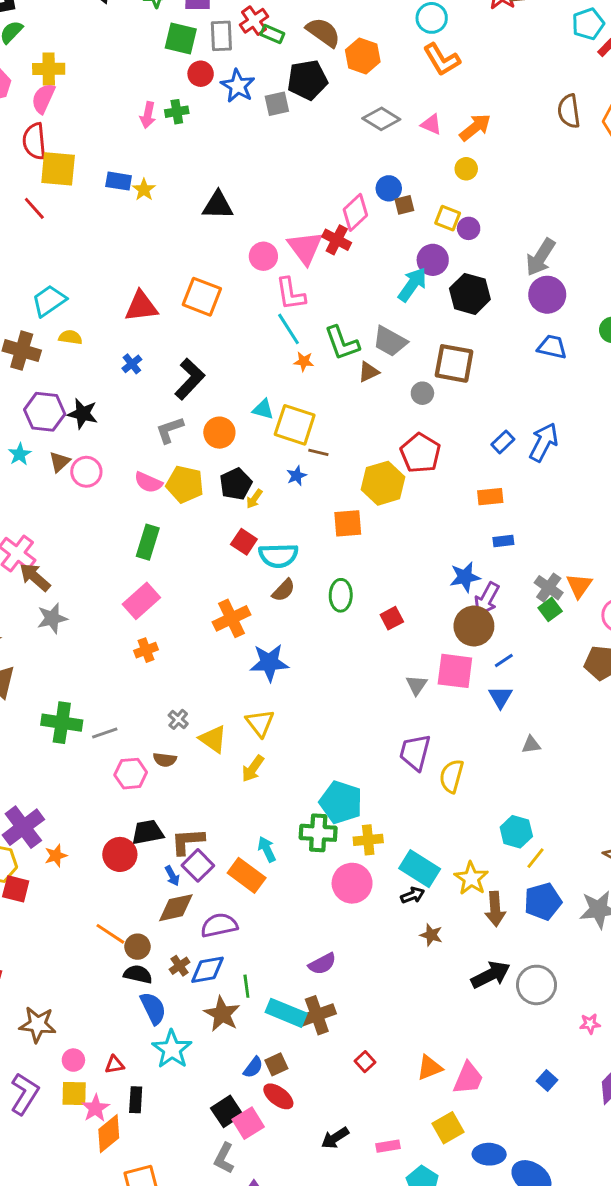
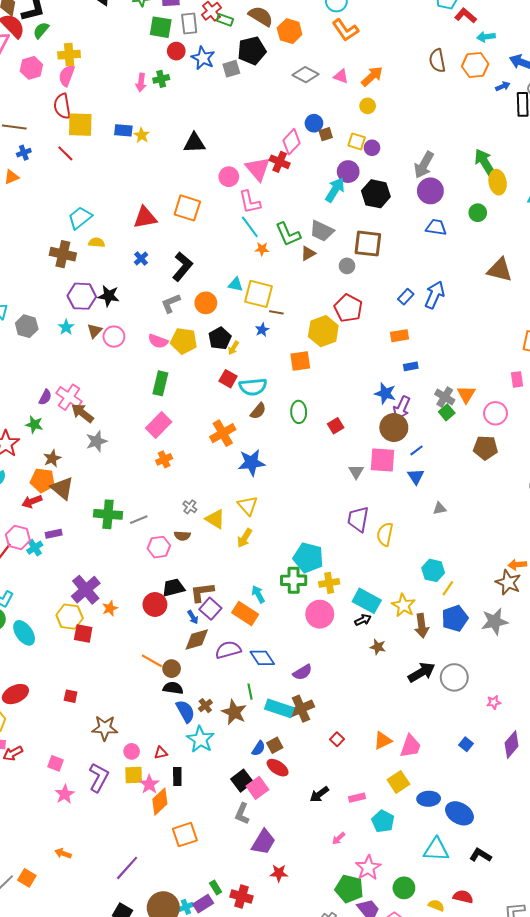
blue star: (465, 577) -> (385, 393), turned 30
brown cross: (180, 966) -> (205, 706), moved
blue diamond: (208, 970) -> (262, 658), moved, turned 70

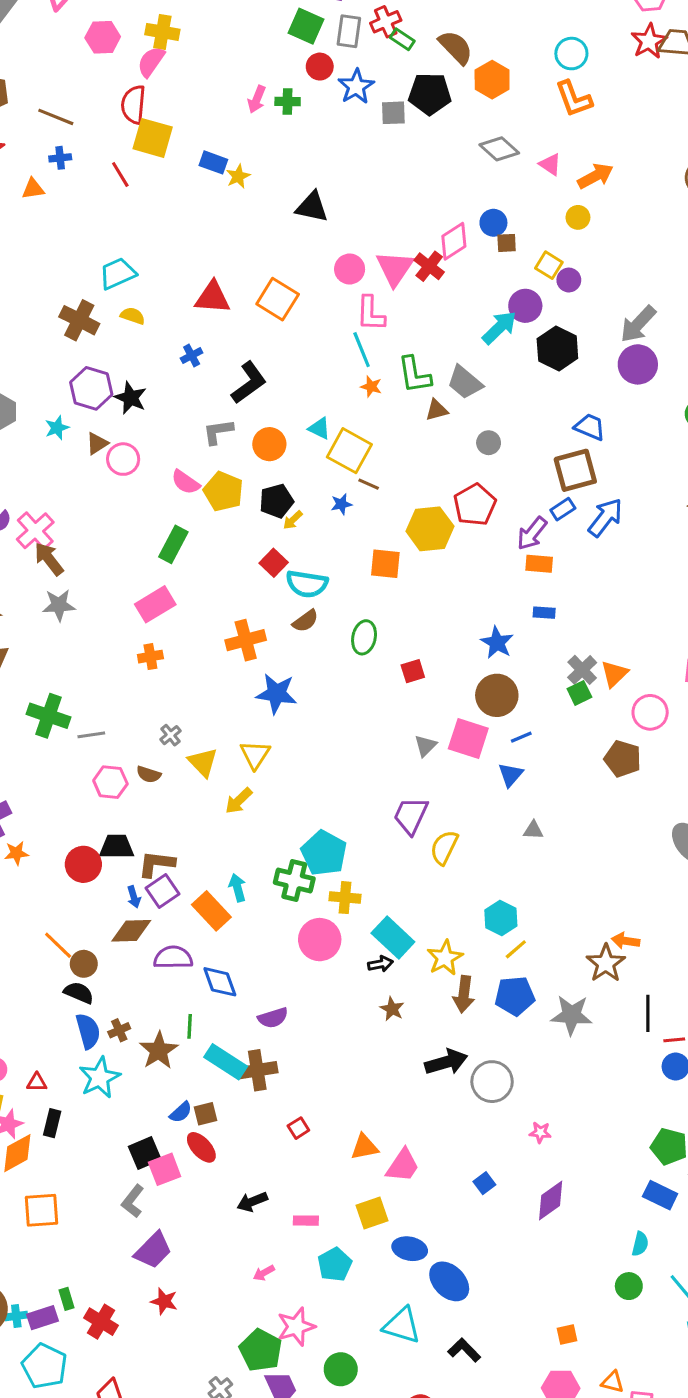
blue trapezoid: (436, 227) -> (590, 427), moved
brown square: (368, 244) -> (575, 470), moved, turned -36
purple arrow: (402, 408) -> (532, 533), moved

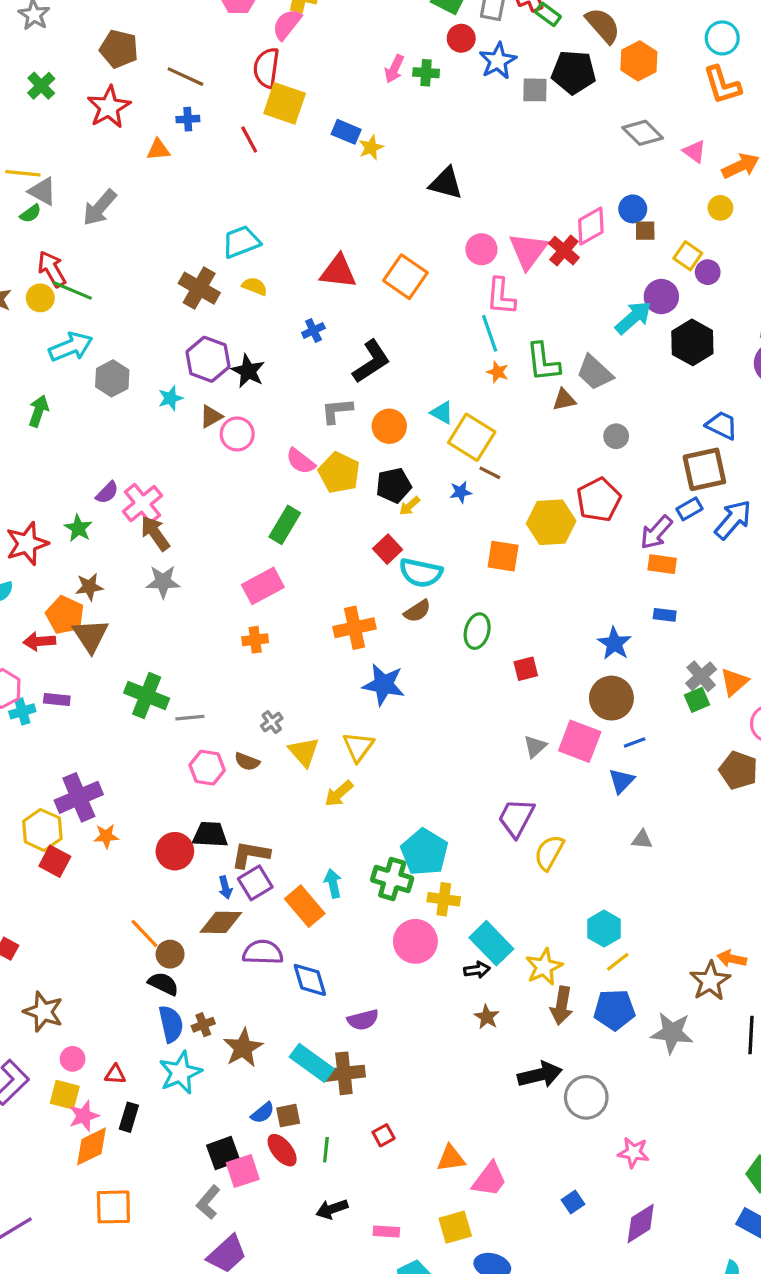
green line: (190, 1026) -> (326, 1150), moved
pink star: (540, 1132) -> (633, 1153), size x1.4

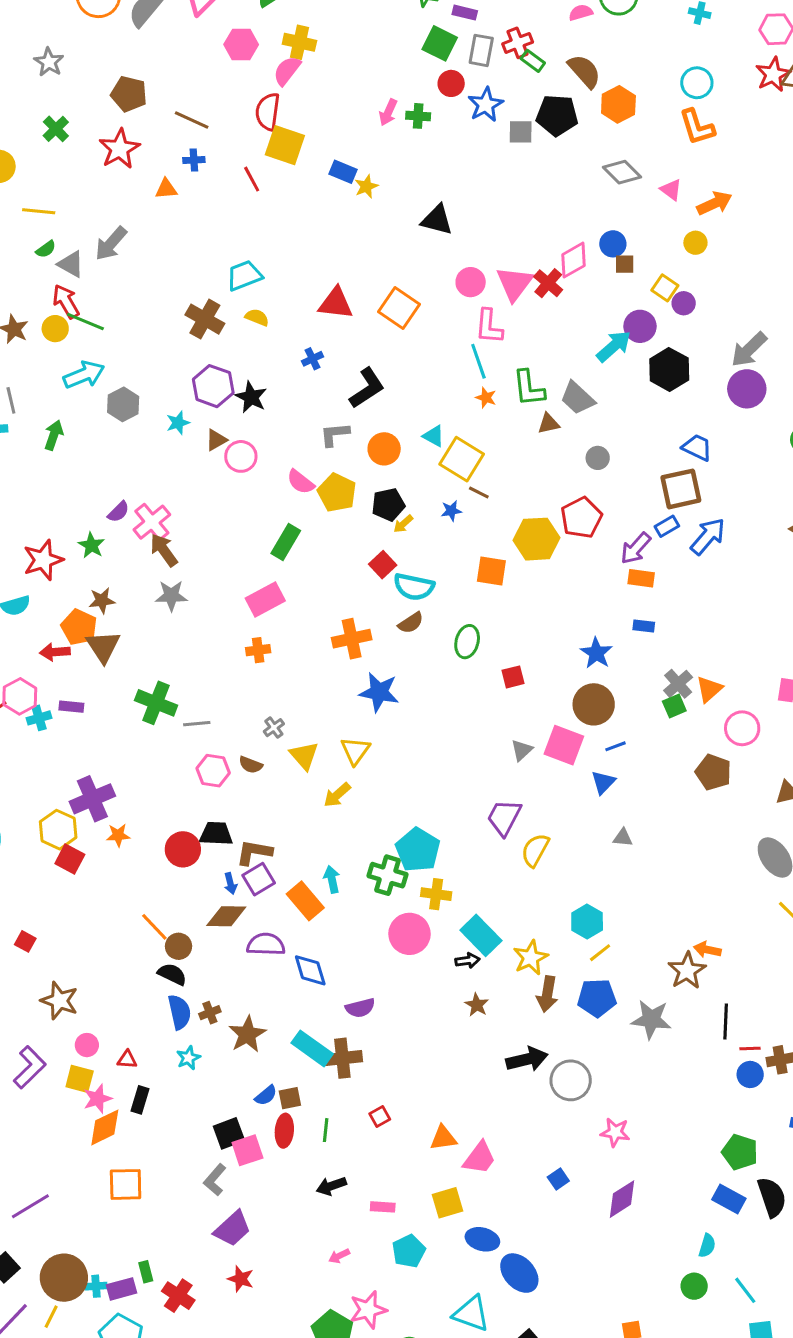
gray triangle: (42, 191) -> (71, 264), moved
cyan star: (180, 1073) -> (188, 1058), size x0.6
red ellipse: (282, 1150) -> (284, 1131), turned 44

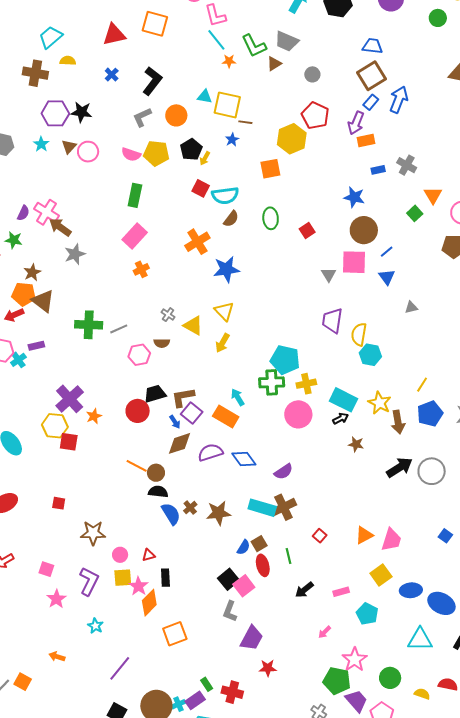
gray cross: (678, 684) -> (407, 165), moved
cyan hexagon: (587, 921) -> (370, 355), moved
brown star: (247, 1034) -> (218, 513), turned -30
cyan star: (188, 1058) -> (95, 626), moved

